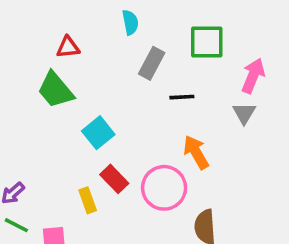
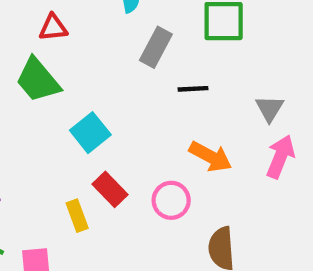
pink arrow: (253, 76) -> (280, 157), moved
orange arrow: (196, 152) -> (210, 157), turned 148
pink circle: (164, 188) -> (171, 200), size x0.7

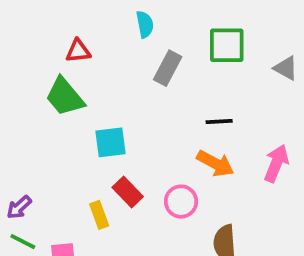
black line: (193, 89) -> (219, 122), moved
gray triangle: (270, 108) -> (286, 68), moved, turned -32
cyan square: (90, 133) -> (111, 142), turned 32

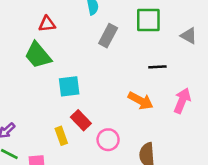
black line: (219, 122) -> (157, 67), moved
pink circle: (181, 202) -> (108, 140), moved

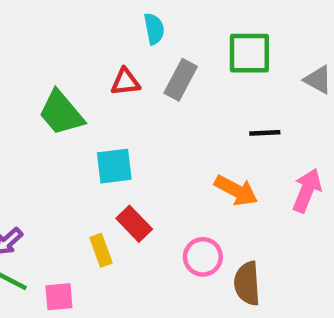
red triangle: (47, 24) -> (125, 82), moved
pink circle: (108, 140) -> (203, 257), moved

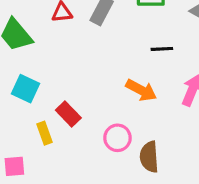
cyan square: (114, 166) -> (25, 89), moved, turned 32

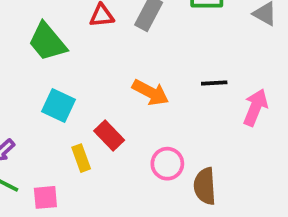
black line: (162, 49) -> (214, 83), moved
orange arrow: (141, 90) -> (150, 92), moved

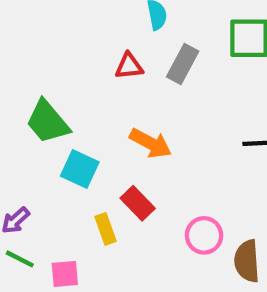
green trapezoid: (47, 42) -> (48, 122), moved
orange arrow: (150, 92) -> (150, 143), moved

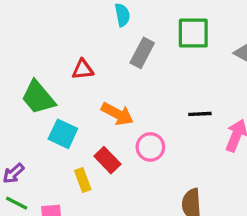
red triangle: (129, 66) -> (83, 69), moved
pink circle: (204, 235) -> (150, 147), moved

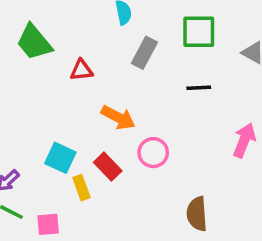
green trapezoid: (38, 97) -> (34, 42), moved
black line: (200, 114) -> (199, 88), moved
cyan square: (63, 134) -> (60, 158), moved

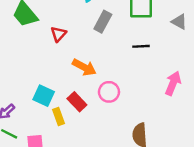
red triangle: (81, 70) -> (58, 34), turned -42

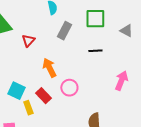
orange arrow: (84, 67) -> (49, 68), turned -144

